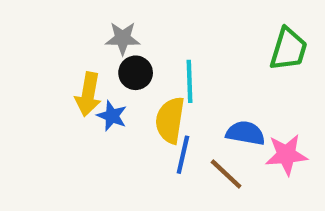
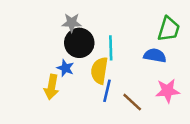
black circle: (136, 73) -> (79, 43), size x1.5
yellow arrow: (88, 94) -> (52, 87), moved
blue semicircle: (245, 133) -> (155, 55), moved

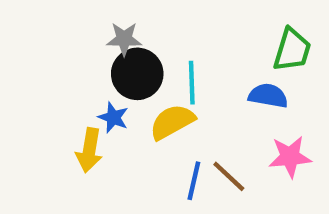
yellow semicircle: (99, 71) -> (172, 122), turned 52
blue line: (107, 91) -> (194, 181), moved

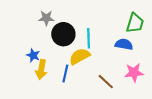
gray star: (124, 39) -> (46, 18), moved
blue star: (113, 117) -> (33, 55), moved
blue line: (194, 181) -> (65, 74), moved

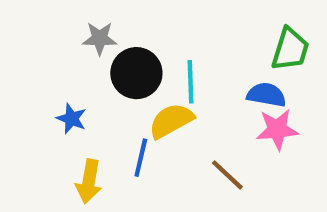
yellow arrow: (41, 69) -> (89, 181), moved
pink star: (134, 72) -> (277, 129), moved

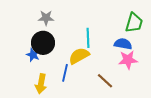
black circle: (136, 73) -> (43, 43), moved

